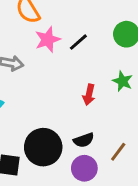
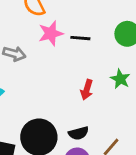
black line: (78, 42) -> (80, 38), turned 42

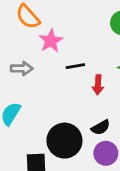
black line: (80, 38) -> (75, 66), moved

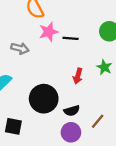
black line: (75, 66) -> (71, 38), moved
black circle: (64, 141) -> (44, 99), moved

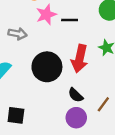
red arrow: (78, 76) -> (80, 59), size x1.6
black circle: (44, 99) -> (47, 67), moved
black semicircle: (72, 111) -> (76, 95), turned 63

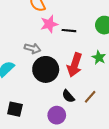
gray arrow: (17, 34) -> (33, 48), moved
brown line: (103, 104) -> (90, 97), moved
purple circle: (76, 118) -> (57, 115), moved

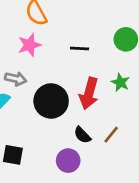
pink star: (49, 24) -> (29, 45), moved
gray arrow: (33, 48) -> (16, 79), moved

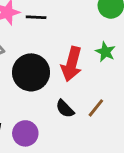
black line: (80, 49) -> (36, 17), moved
purple circle: (68, 161) -> (25, 133), moved

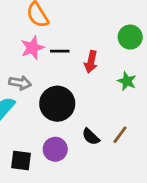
red arrow: (72, 64) -> (91, 62), moved, size x0.7
purple circle: (25, 133) -> (55, 149), moved

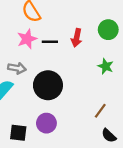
red arrow: (91, 62) -> (77, 38), moved
black semicircle: (91, 137) -> (109, 136), moved

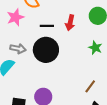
pink star: (27, 39) -> (15, 17), moved
black circle: (48, 85) -> (46, 50), moved

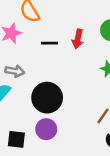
black circle: (46, 50) -> (47, 98), moved

